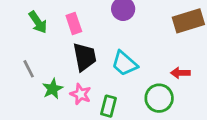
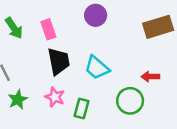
green star: (53, 89) -> (18, 100), moved

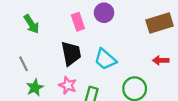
pink rectangle: (48, 29) -> (78, 22), moved
red arrow: (150, 77) -> (161, 60), moved

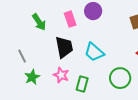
green arrow: (31, 24) -> (39, 22), moved

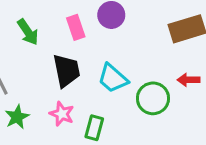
green circle: (120, 78) -> (153, 98), moved

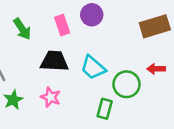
black trapezoid: (66, 71) -> (54, 61), turned -76
green rectangle: (94, 128) -> (105, 109), moved

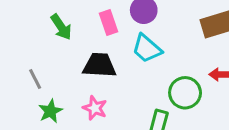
cyan trapezoid: (93, 68) -> (147, 48), moved

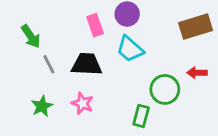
green arrow: (61, 27) -> (31, 36), moved
gray line: (35, 79) -> (49, 64), moved

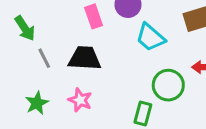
cyan trapezoid: (130, 49) -> (150, 37), moved

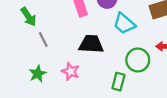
black trapezoid: (85, 58) -> (91, 44), moved

